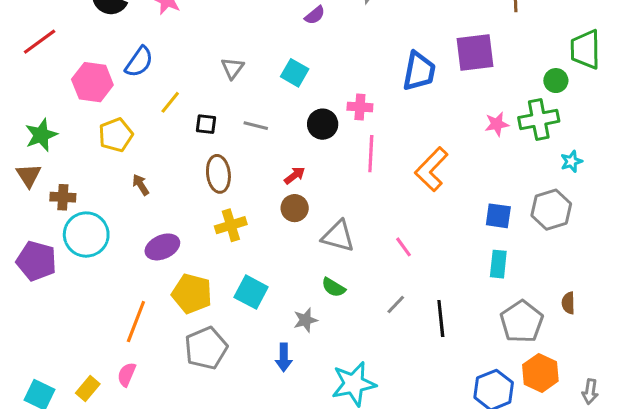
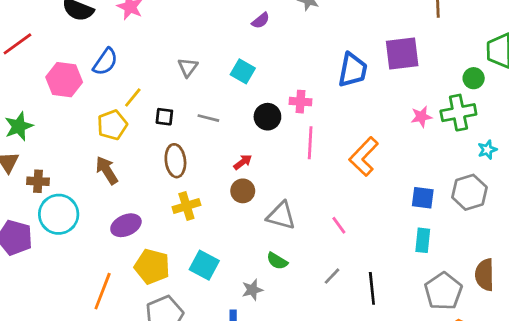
yellow pentagon: (116, 135) -> (112, 125), moved
brown arrow: (141, 185) -> (107, 170), size x1.5
brown semicircle: (568, 303) -> (485, 275), size x1.6

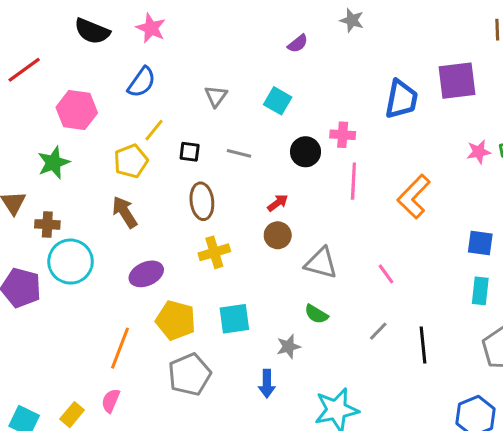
blue semicircle: (105, 62) -> (142, 82), moved
green star: (19, 126) -> (54, 163), moved
cyan square: (204, 265) -> (234, 319), turned -36

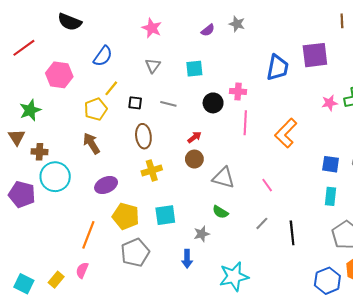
gray star: (352, 20) -> (237, 24), moved
pink star: (151, 28) -> (152, 28), moved
cyan square: (278, 101) -> (194, 69), turned -36
green star: (54, 163) -> (30, 110), moved

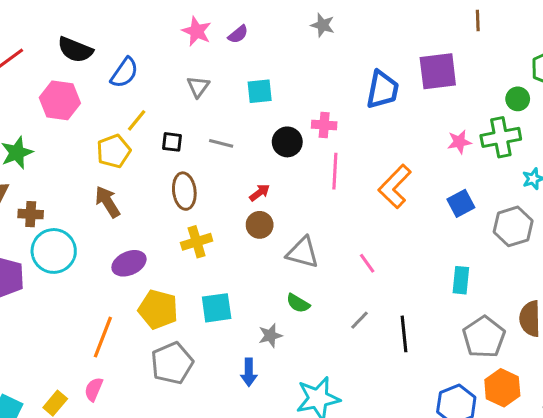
black semicircle: (70, 22) -> (75, 50), moved
purple semicircle: (208, 30) -> (238, 34), moved
blue square: (331, 164) -> (461, 203), moved, turned -36

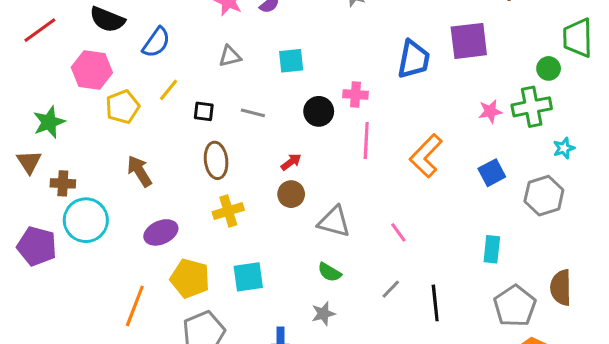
gray triangle: (198, 87) -> (230, 56), turned 40
yellow pentagon: (114, 151) -> (123, 107), moved
gray star: (270, 336) -> (323, 314), moved

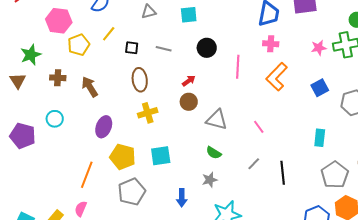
pink cross: (355, 95) -> (271, 44), moved
brown cross: (63, 183) -> (58, 78), moved
cyan circle: (86, 220) -> (55, 119), size x0.6
purple ellipse: (161, 232) -> (104, 127), turned -45

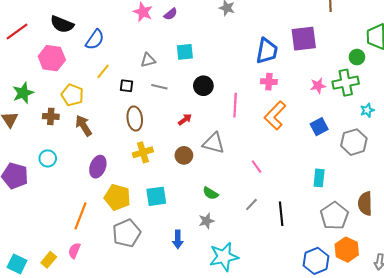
gray triangle: (149, 12) -> (148, 60), moved
yellow pentagon: (79, 45) -> (72, 95), moved, turned -30
brown circle: (189, 102) -> (184, 155), moved
gray triangle: (217, 120) -> (214, 143), moved

